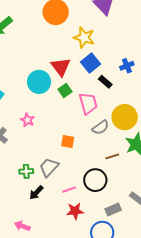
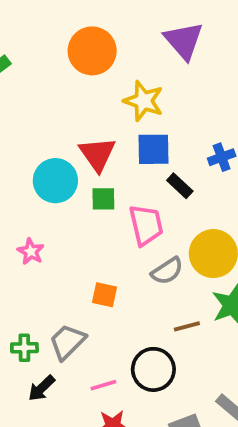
blue square: (90, 63) -> (154, 149), turned 36
green square: (65, 91) -> (103, 199), turned 32

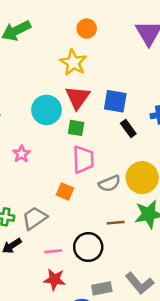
orange circle: (92, 51) -> (87, 29), size x0.6
yellow star: (144, 101) -> (73, 62), moved
pink trapezoid: (146, 225) -> (83, 160), moved

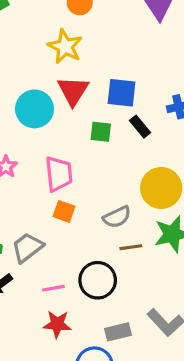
green square: (76, 128) -> (101, 132), moved
pink trapezoid: (83, 160) -> (59, 174), moved
gray semicircle: (109, 183) -> (117, 217), moved

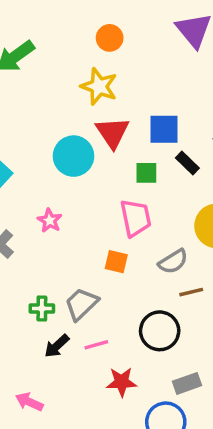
pink trapezoid: (59, 174) -> (136, 218), moved
pink line: (53, 288) -> (96, 345), moved

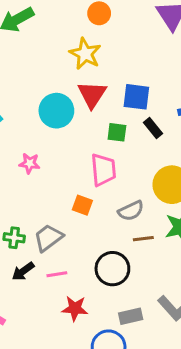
pink star: (50, 220) -> (30, 163), turned -30

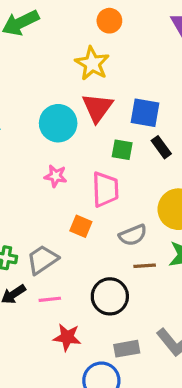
pink star: (30, 163) -> (56, 176), moved

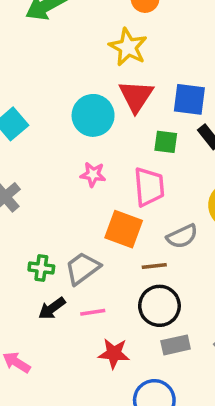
orange square: (81, 226) -> (124, 229), size x1.5
brown line: (145, 266) -> (154, 266), moved
gray rectangle: (127, 349) -> (176, 345), moved

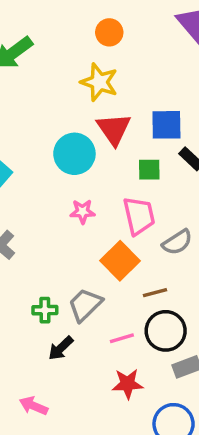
orange square: (124, 229) -> (120, 261), turned 33
gray semicircle: (182, 236) -> (177, 242), moved
pink line: (93, 312) -> (122, 338), moved

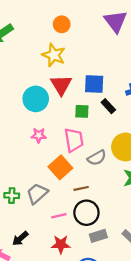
black arrow: (61, 348) -> (20, 239), moved

